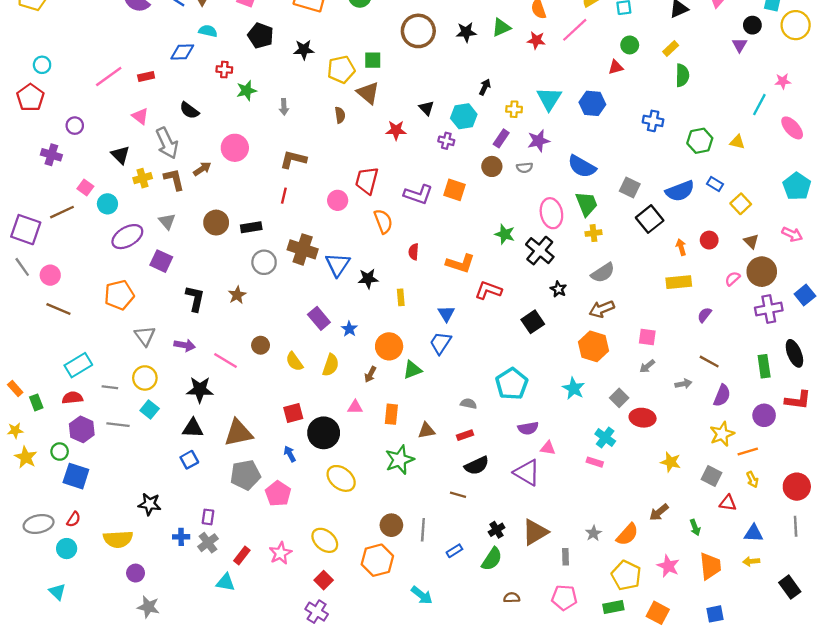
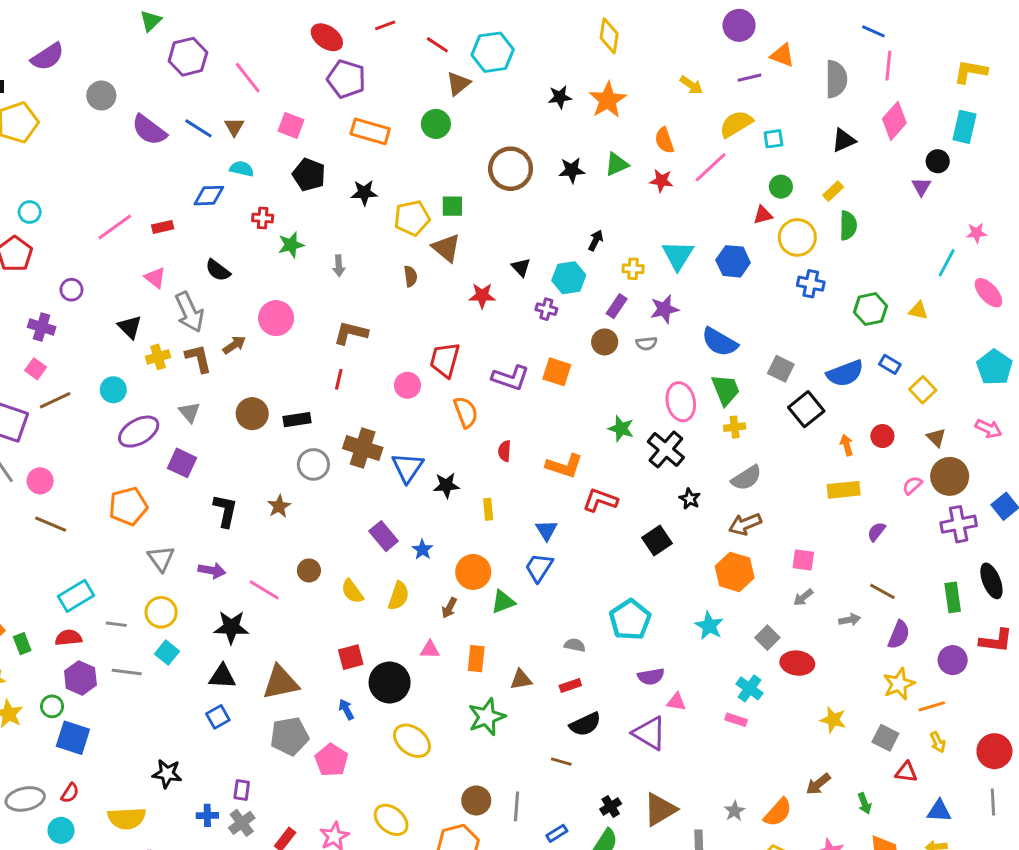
yellow circle: (796, 25) -> (797, 237), moved
pink square: (85, 188) -> (36, 369), moved

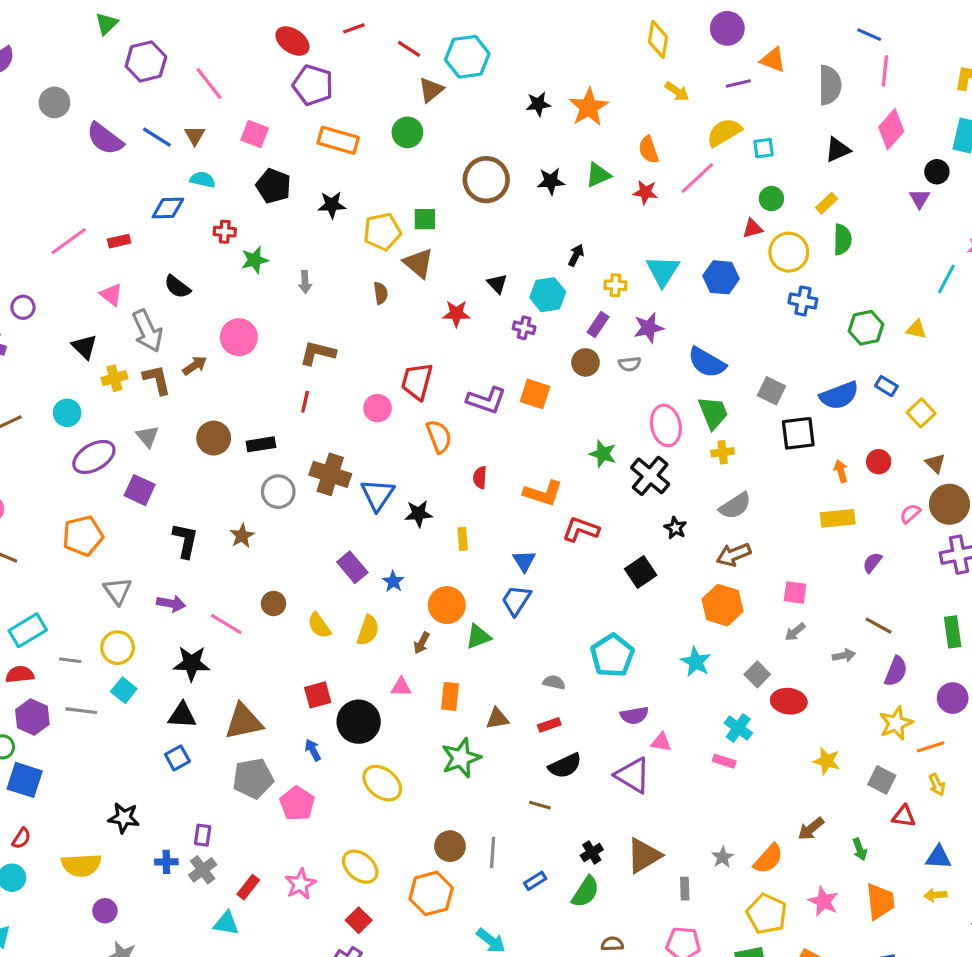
yellow diamond: (609, 36) -> (658, 39), moved
black square: (806, 409) -> (798, 433), turned 32

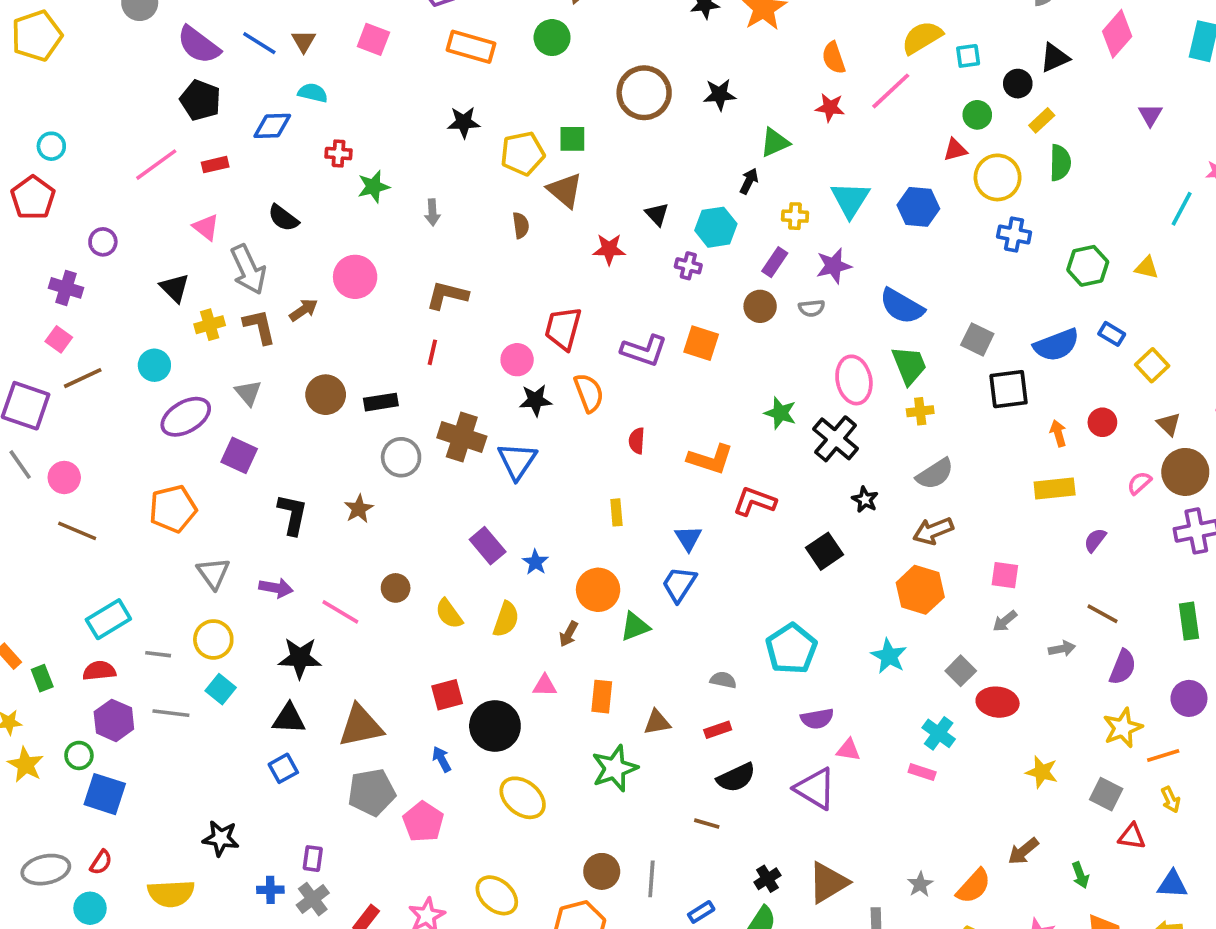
black circle: (937, 172) -> (1018, 84), moved
green triangle: (598, 175) -> (775, 142), moved
black pentagon: (274, 186) -> (200, 100), moved
black star: (418, 514) -> (535, 400), moved

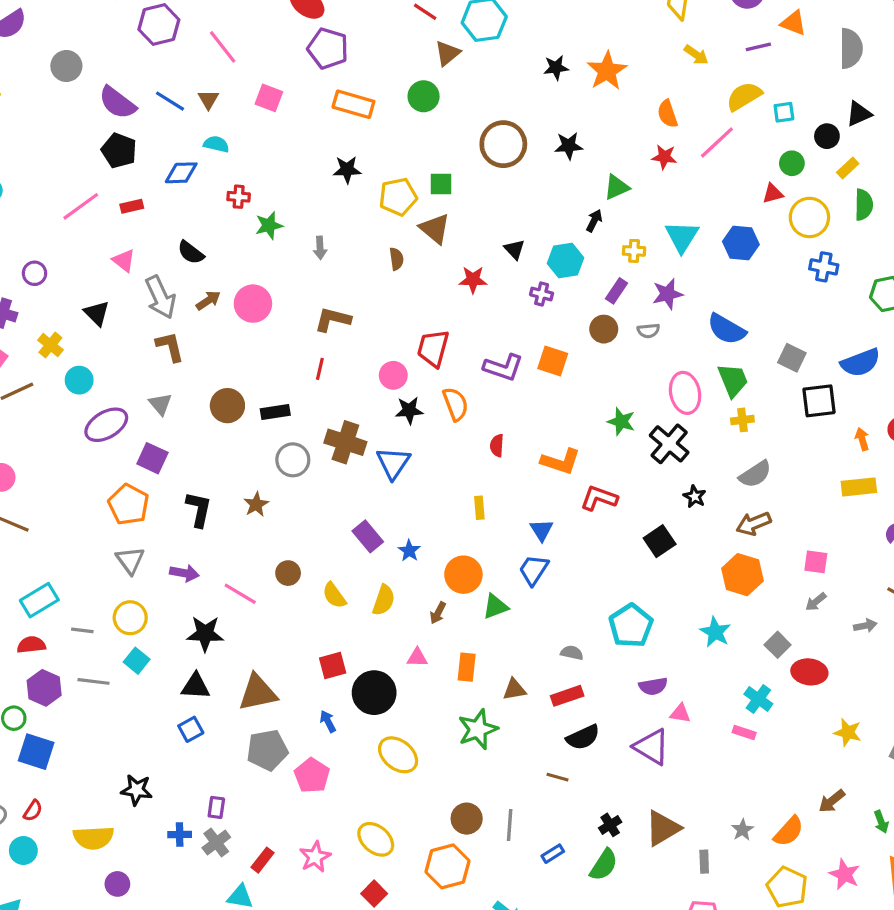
brown arrow: (304, 310) -> (208, 300), moved
yellow cross: (210, 325) -> (50, 345), moved, turned -35
orange pentagon: (173, 509) -> (129, 504), moved, turned -30
red rectangle: (718, 730) -> (567, 696), size x1.4

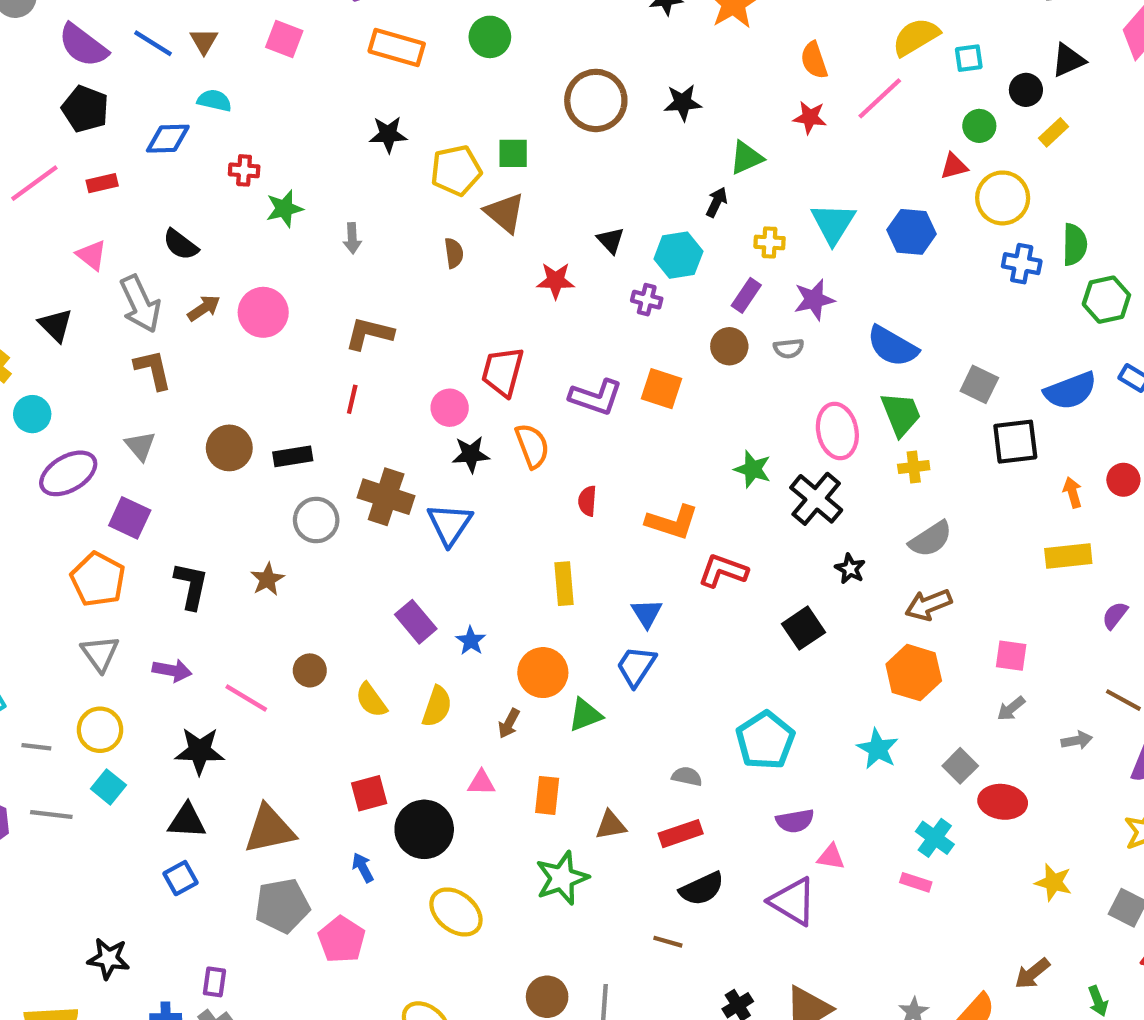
green semicircle: (864, 205) -> (1075, 245), moved
yellow rectangle: (479, 508) -> (564, 584), size x1.4

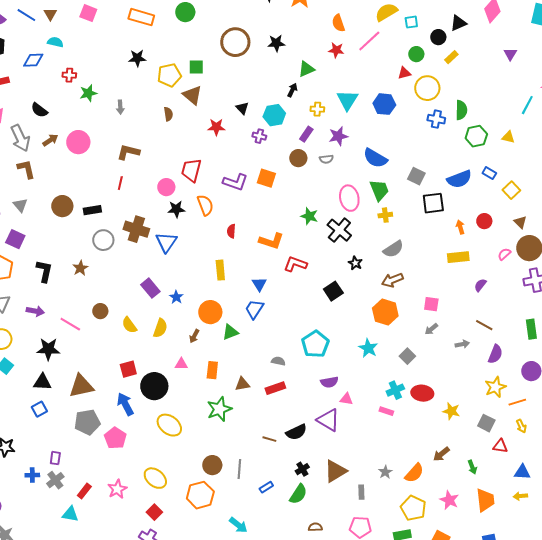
red ellipse: (1003, 802) -> (422, 393), moved
cyan cross: (935, 838) -> (395, 390), turned 30
blue arrow: (363, 867) -> (125, 404), size x1.6
black semicircle: (702, 889) -> (296, 432), moved

